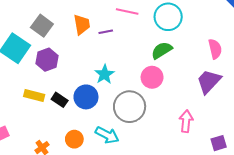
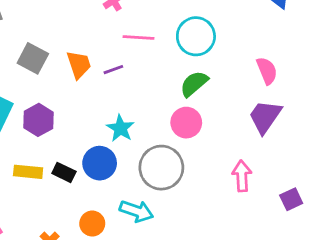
gray square: (42, 26) -> (33, 58), moved

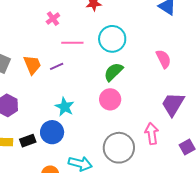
purple trapezoid: (265, 117) -> (173, 104), moved
gray circle: (161, 168) -> (119, 148), moved
black rectangle: (64, 172) -> (28, 141), turned -42

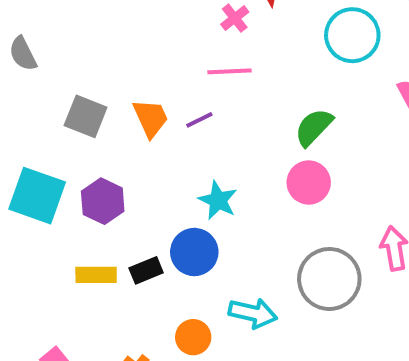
pink cross: (53, 19) -> (235, 18), moved
cyan circle: (112, 39) -> (352, 35), moved

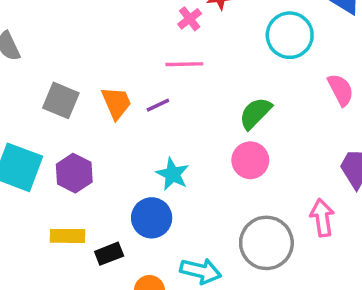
black rectangle: (146, 270) -> (109, 254), moved

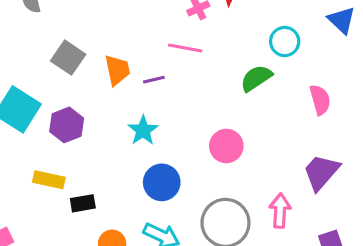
cyan circle: (290, 35) -> (285, 42), size x0.7
green semicircle: (255, 113) -> (256, 78), moved
cyan star: (173, 174) -> (143, 130), moved
blue circle: (152, 218) -> (162, 182), moved

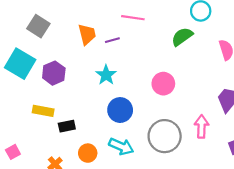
gray square: (68, 58) -> (38, 26), moved

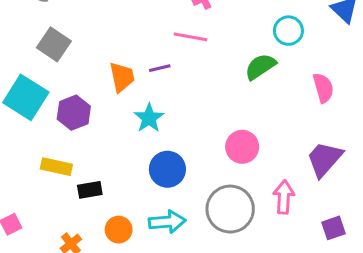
orange trapezoid: (87, 34) -> (122, 77), moved
pink circle: (163, 84) -> (242, 147), moved
cyan arrow: (121, 146) -> (167, 222), turned -30

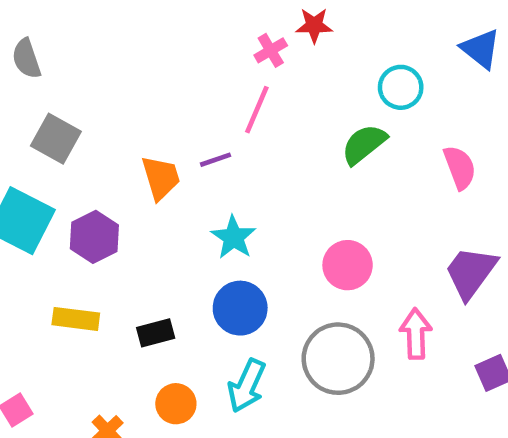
pink line: (191, 37) -> (257, 110), turned -72
cyan star: (149, 118) -> (234, 237), moved
black rectangle: (90, 190) -> (156, 333), moved
cyan arrow: (167, 222) -> (247, 386), turned 124

